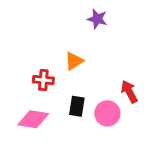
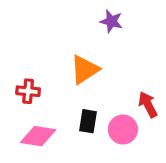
orange triangle: (74, 61) -> (85, 70), size x1.4
red cross: (43, 80) -> (28, 91), moved

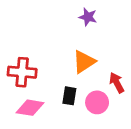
orange triangle: (85, 70) -> (84, 62), moved
red cross: (28, 91) -> (22, 72), size x1.5

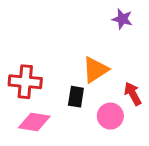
purple star: (88, 17) -> (122, 19), moved
black rectangle: (69, 96) -> (76, 97), moved

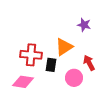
purple star: (122, 19) -> (84, 25), moved
red cross: (25, 82) -> (31, 55), moved

